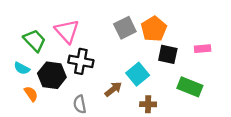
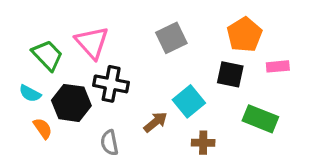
orange pentagon: (154, 29) -> (244, 35), moved

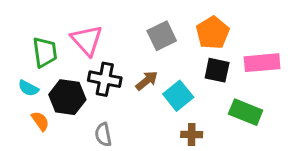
orange pentagon: (244, 35) -> (213, 33), moved
green trapezoid: (47, 55) -> (45, 52), turned 36
pink rectangle: (278, 66) -> (262, 63), size x1.6
brown arrow: (156, 122) -> (147, 81), moved

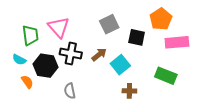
orange pentagon: (213, 33) -> (161, 19), moved
black square: (217, 70) -> (137, 37), moved

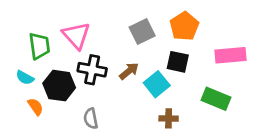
orange pentagon: (161, 19) -> (184, 26), moved
black square: (137, 37) -> (178, 62), moved

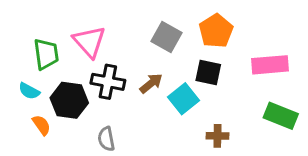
gray square: (142, 32) -> (167, 37), turned -35
green rectangle: (216, 99) -> (281, 116), moved
brown cross: (169, 118) -> (217, 136), moved

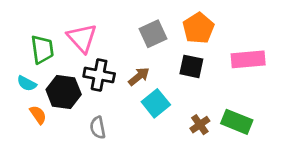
gray square: (167, 37) -> (153, 34), turned 36
cyan square: (184, 99) -> (156, 103), moved
green rectangle: (281, 116) -> (237, 122), moved
brown cross: (217, 136) -> (200, 125), turned -36

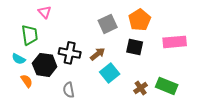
pink triangle: (82, 38) -> (45, 12), moved, size x0.6

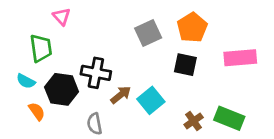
brown arrow: (98, 54) -> (121, 95), moved

